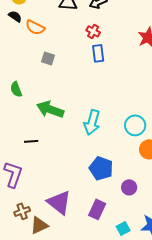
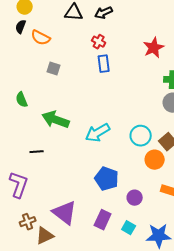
black semicircle: (15, 16) -> (21, 27), turned -104
cyan arrow: (92, 122) -> (98, 133), turned 45
cyan square: (123, 228) -> (129, 228), moved, turned -32

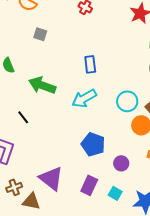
blue rectangle: (104, 64) -> (90, 64), moved
black line: (37, 152) -> (23, 117), turned 56
brown triangle: (45, 236) -> (31, 201), turned 36

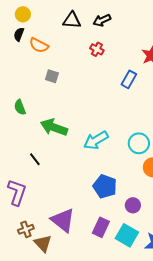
blue rectangle: (90, 64) -> (129, 79), moved, turned 36
cyan square: (115, 193) -> (127, 235), size x1.6
brown triangle: (31, 201) -> (43, 243), turned 36

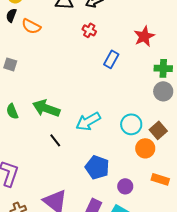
gray square: (52, 76) -> (10, 64), moved
blue rectangle: (129, 79) -> (111, 59), moved
green semicircle: (20, 107) -> (12, 111), moved
black line: (35, 159) -> (55, 140), moved

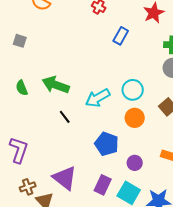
cyan circle: (131, 124) -> (133, 90), moved
orange circle: (145, 148) -> (135, 118), moved

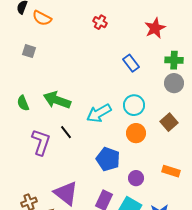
blue rectangle: (121, 36) -> (131, 63), moved, turned -66
gray square: (20, 41) -> (29, 51), moved
purple L-shape: (19, 150) -> (41, 142), moved

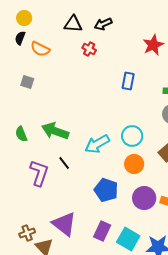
red cross: (100, 22) -> (89, 49), moved
red star: (155, 28) -> (153, 45), moved
blue rectangle: (131, 63) -> (128, 81), moved, turned 48
purple circle: (136, 178) -> (144, 198), moved, size x1.5

